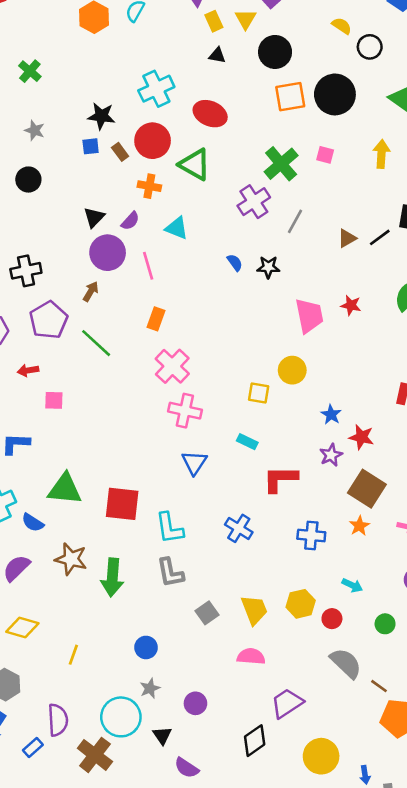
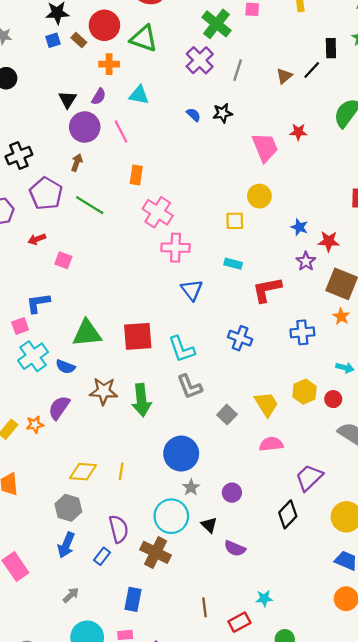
pink square: (54, 400) -> (63, 260), turned 30
yellow diamond: (22, 628) -> (83, 472), moved
blue circle: (146, 647) -> (181, 454), size x1.8

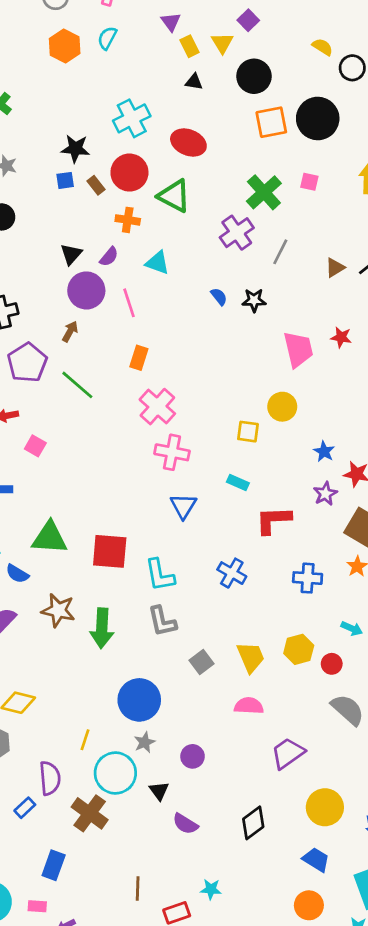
yellow line: (121, 471) -> (85, 740), moved
black diamond: (288, 514) -> (253, 823), moved

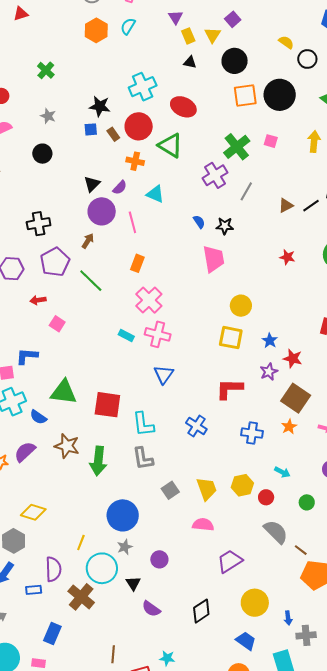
pink trapezoid: (298, 349) -> (214, 259), moved
yellow square: (248, 432) -> (231, 338), moved, size x1.4
cyan rectangle: (238, 482) -> (126, 335), moved
blue rectangle: (25, 808) -> (34, 590), turned 35

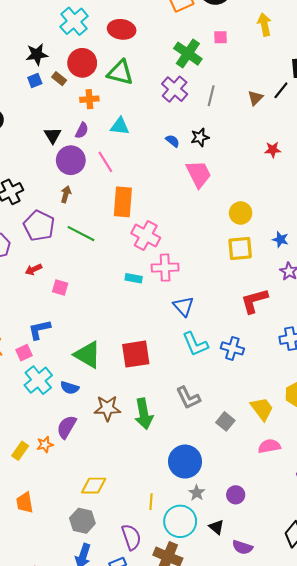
orange rectangle: (137, 263) -> (123, 202), size x1.6
green triangle: (64, 392) -> (88, 355), turned 40
cyan L-shape: (143, 424) -> (195, 344), moved

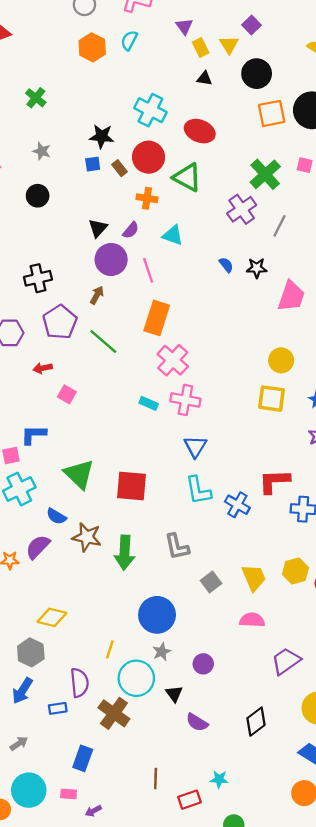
cyan cross: (74, 21) -> (150, 110), turned -36
pink trapezoid: (199, 174) -> (291, 296), moved, turned 32
red L-shape: (254, 301) -> (274, 481), moved
blue semicircle: (70, 388) -> (56, 516), moved

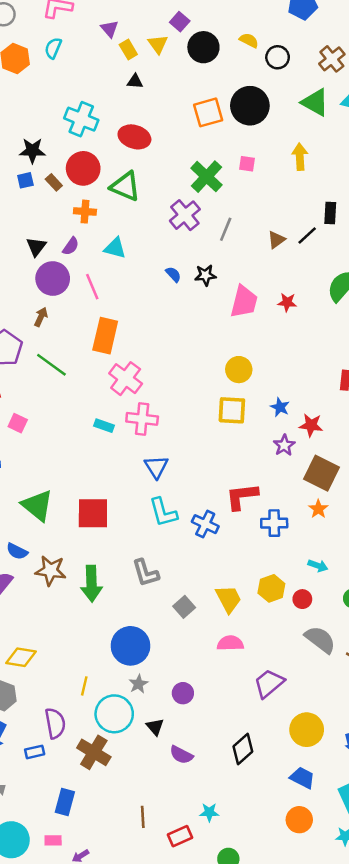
black circle: (257, 74) -> (203, 47), moved

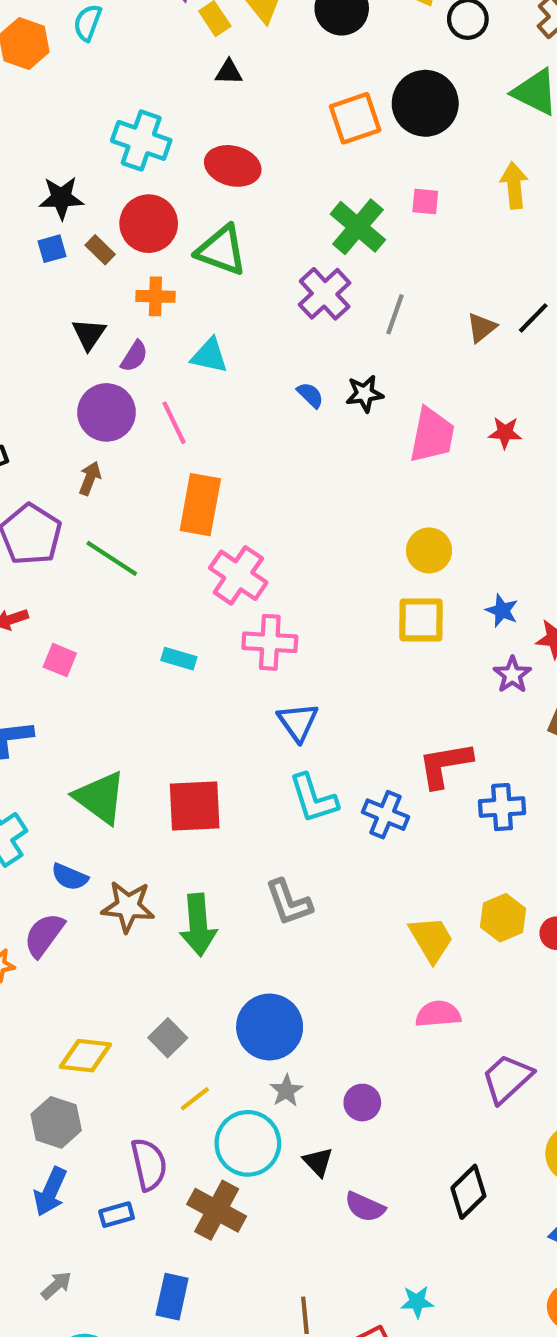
black triangle: (36, 247) -> (89, 334), moved
cyan rectangle: (104, 426) -> (179, 659), moved
gray square: (184, 607) -> (168, 1038), moved
yellow line: (84, 686) -> (195, 1099), turned 42

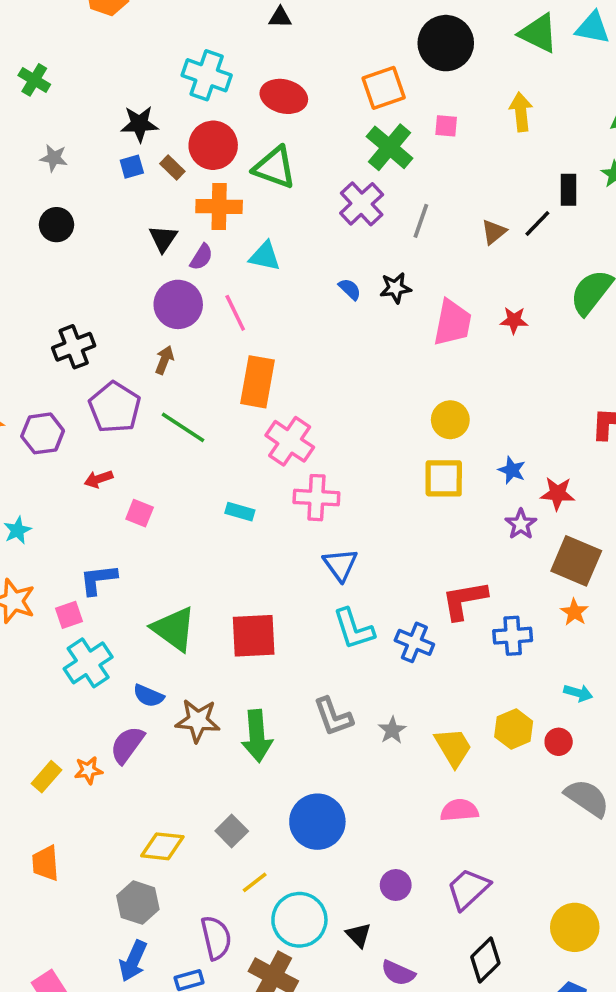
orange square: (355, 118) -> (384, 88), moved
orange cross: (155, 296) -> (219, 207), size x1.4
purple trapezoid: (507, 1079) -> (468, 889), moved
gray star: (286, 1091) -> (392, 730), moved

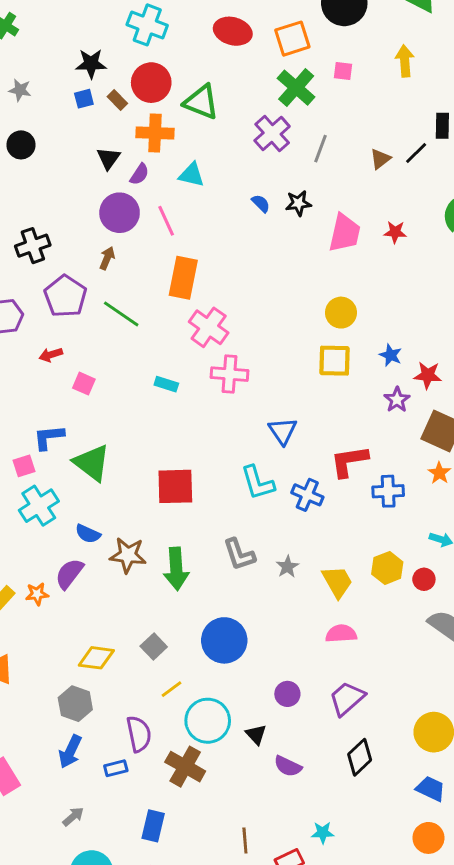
red ellipse: (284, 96) -> (233, 31), moved
blue triangle: (340, 565) -> (283, 431), moved
green triangle: (174, 629) -> (92, 463), moved

